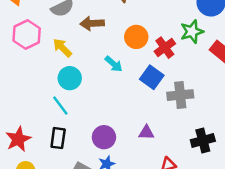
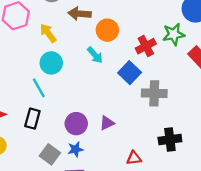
orange circle: (136, 37) -> (107, 30), moved
purple triangle: (146, 133) -> (107, 123), moved, turned -35

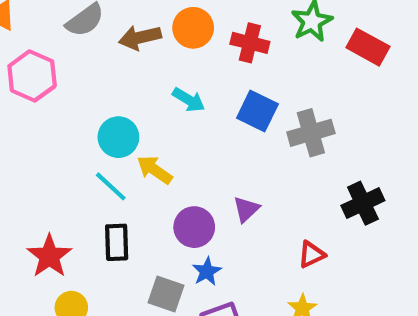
orange circle: (107, 30) -> (193, 28), moved
yellow arrow: (48, 33) -> (155, 170), moved
red cross: (146, 46) -> (250, 43), moved, turned -30

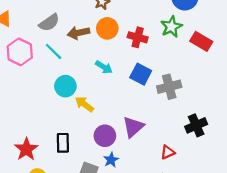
cyan line: (111, 186) -> (54, 51), moved
purple triangle: (246, 209) -> (133, 127), size x1.5

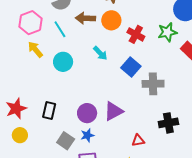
yellow arrow: (84, 104) -> (35, 49), moved

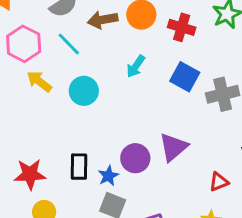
cyan arrow: (100, 53) -> (136, 66), turned 91
red star: (16, 109) -> (30, 174), turned 30
blue star: (87, 135) -> (108, 176), moved

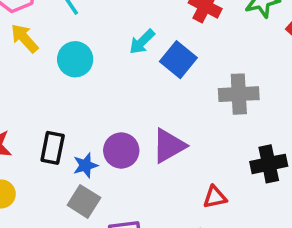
blue square: (185, 77) -> (178, 60), moved

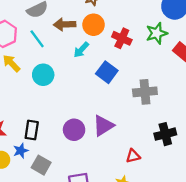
cyan arrow: (142, 42) -> (81, 50), moved
blue star: (85, 165) -> (21, 151), moved
gray square: (84, 201) -> (41, 165), moved

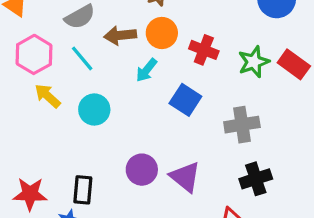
green star: (157, 33) -> (254, 62), moved
purple triangle: (103, 126) -> (185, 177), turned -45
purple circle: (74, 130) -> (142, 170), moved
black cross: (165, 134) -> (256, 179), moved

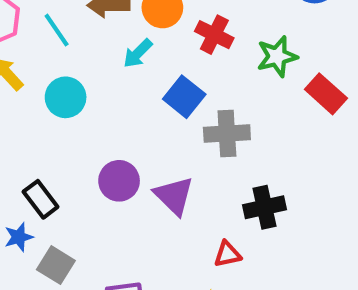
red rectangle: (294, 64) -> (326, 94), moved
gray cross: (242, 125) -> (227, 133), moved
black rectangle: (83, 190) -> (41, 199), turned -48

